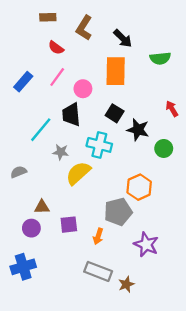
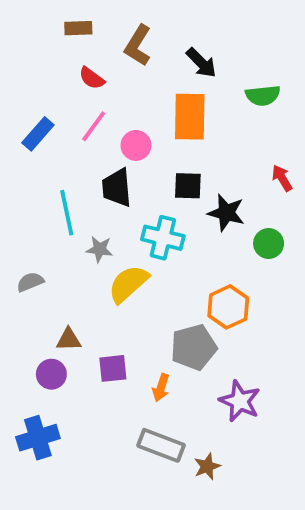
black square: (115, 113) -> (188, 186), turned -30
cyan line: (41, 130) -> (67, 213), turned -52

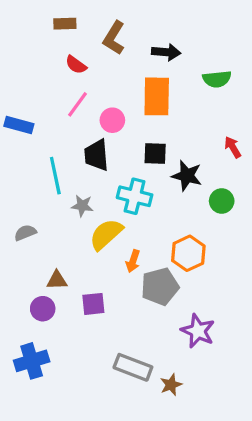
black arrow: (201, 63) -> (166, 52), turned -40
blue rectangle: (38, 134) -> (19, 125), moved, turned 64
orange arrow: (161, 388) -> (133, 261), moved

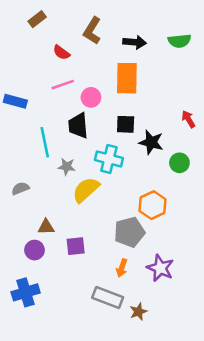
brown rectangle: (65, 24) -> (37, 19), moved, turned -36
green semicircle: (217, 79) -> (179, 41), moved
pink line: (78, 104) -> (63, 85), turned 35
orange arrow: (133, 261) -> (122, 268), moved

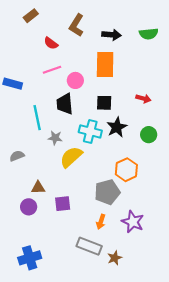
red arrow: (188, 119) -> (143, 99), moved, turned 136
black star: (151, 142) -> (117, 127), moved, turned 30
blue cross: (26, 292) -> (30, 258), moved

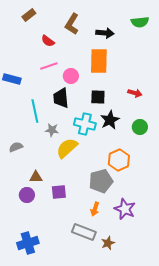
green semicircle: (149, 34) -> (140, 22), moved

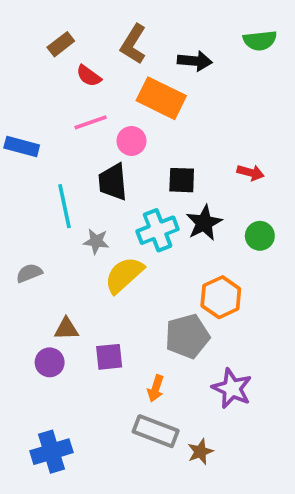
brown rectangle: (29, 15) -> (61, 44), moved
orange rectangle: (99, 61) -> (161, 98), moved, turned -65
cyan cross: (85, 124) -> (158, 230), turned -35
orange arrow: (95, 209) -> (156, 388), moved

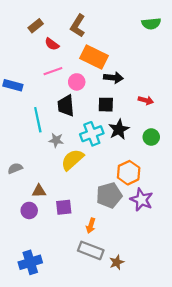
black arrow: (195, 61) -> (113, 78), moved
gray semicircle: (29, 273) -> (15, 168), moved
purple star: (232, 388) -> (142, 200), moved

